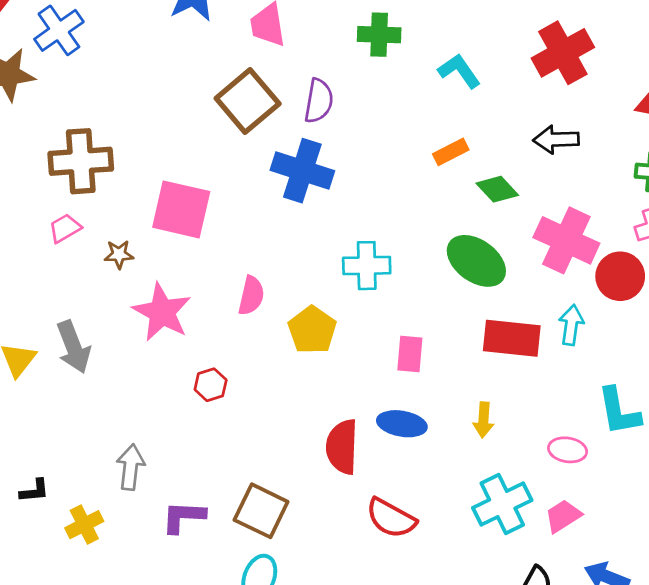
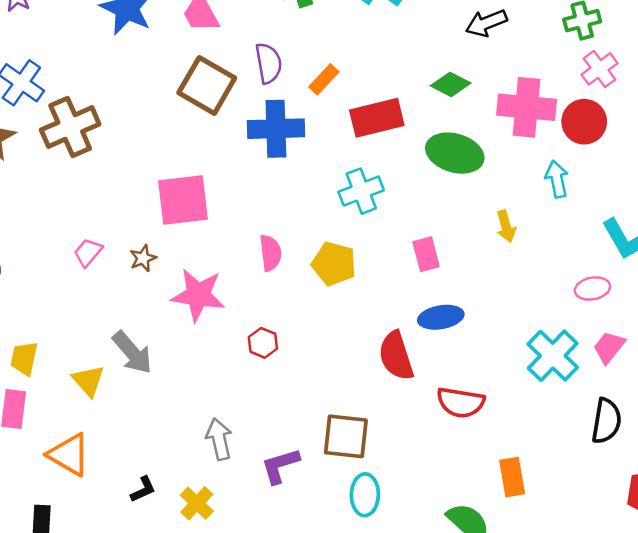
orange rectangle: (451, 152) -> (324, 79), moved
brown cross: (81, 161) -> (70, 127), moved
red rectangle: (512, 338) -> (377, 118), moved
yellow arrow: (483, 420) -> (506, 226), moved

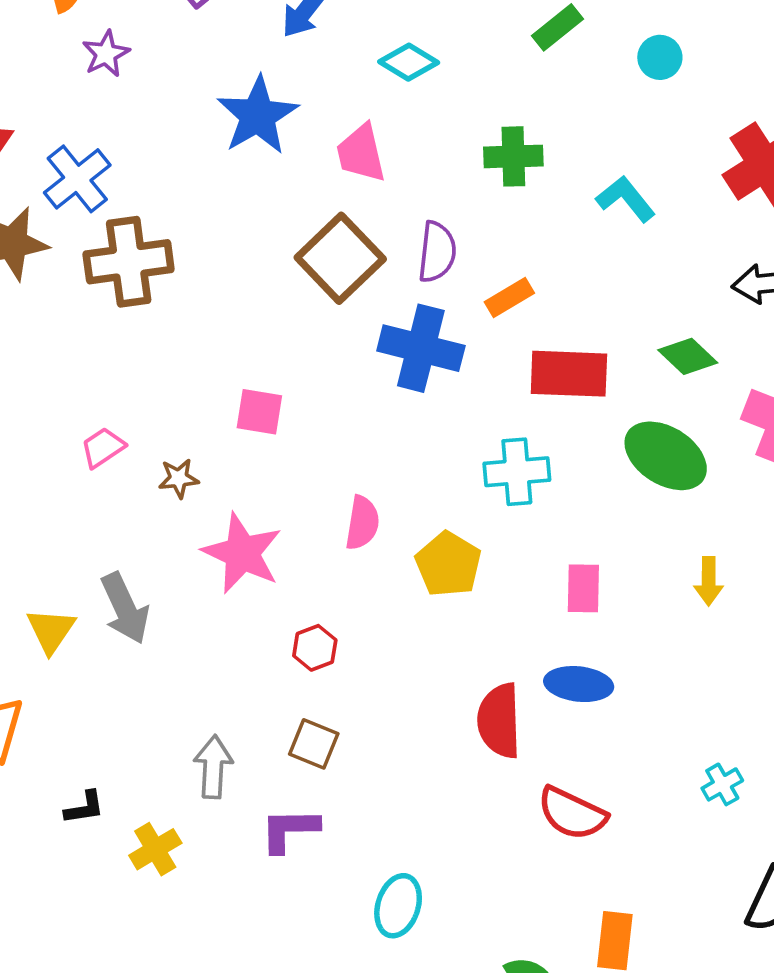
pink square: (183, 200) -> (259, 412), size x0.6
cyan cross: (553, 356) -> (722, 784), size x0.5
brown square: (346, 436) -> (314, 744), moved, size x0.7

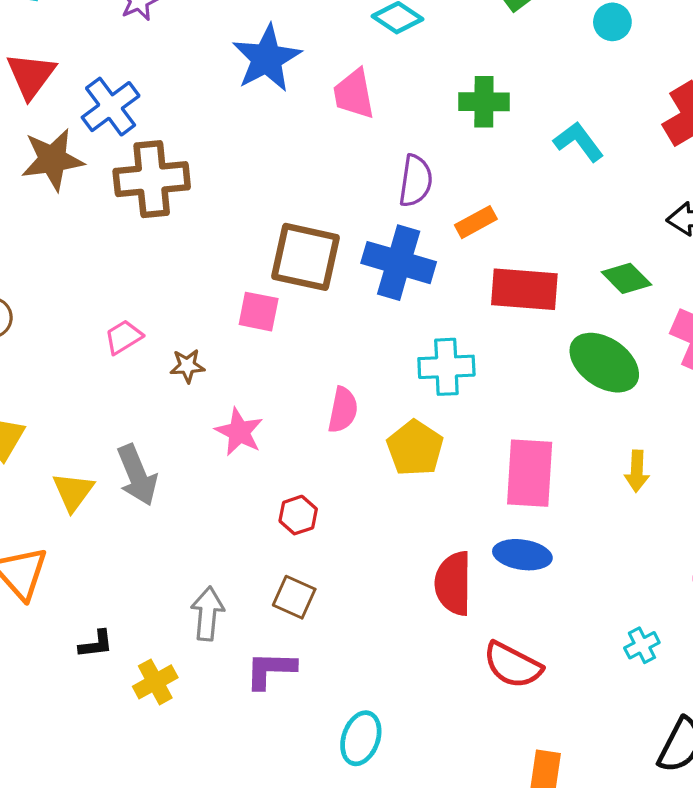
brown square: (340, 258) -> (305, 257), moved, turned -36
cyan cross: (517, 472) -> (446, 367), moved
pink star: (242, 553) -> (239, 432), size x0.7
pink rectangle: (583, 588) -> (530, 473), size x1.6

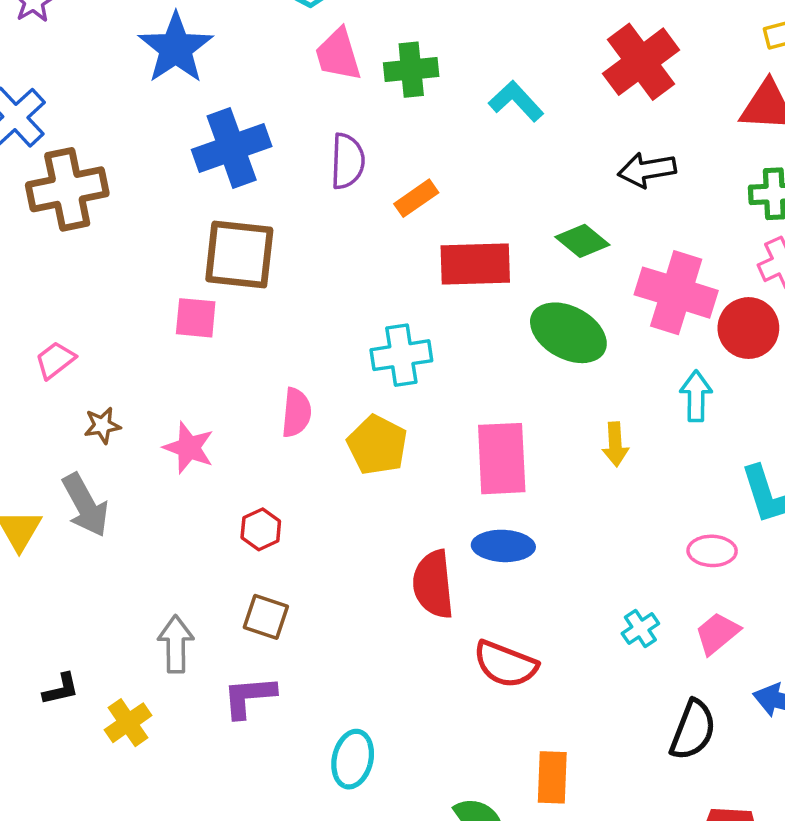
pink trapezoid: (354, 94) -> (338, 55), moved
blue cross: (399, 263) -> (232, 148), moved, turned -30
brown star: (187, 366) -> (102, 425), moved

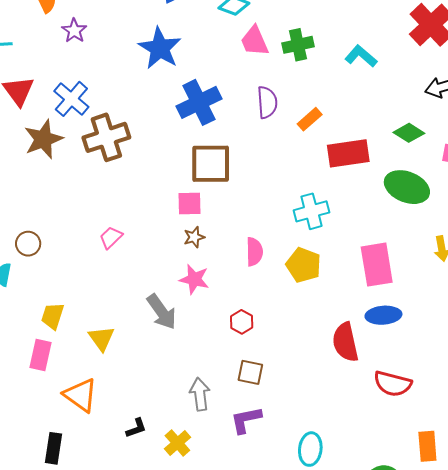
brown star: (102, 425) -> (194, 237), moved
gray arrow: (85, 505) -> (162, 312), moved

